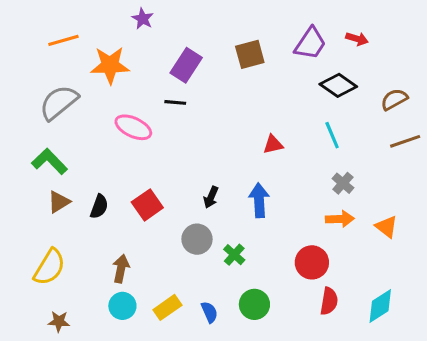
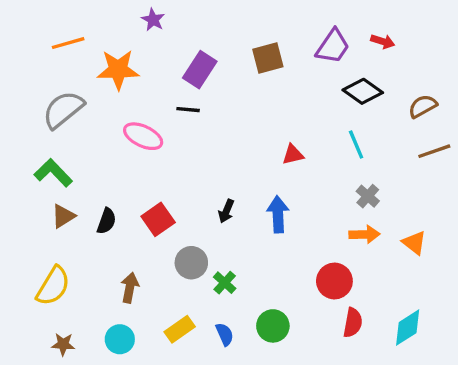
gray circle: (197, 239) -> (191, 263), moved
green cross: (234, 255) -> (225, 283), moved
cyan circle: (122, 306) -> (120, 339), moved

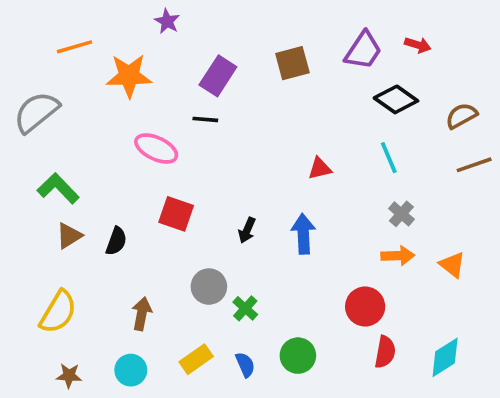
gray semicircle: (63, 110) -> (36, 112), moved
red square: (158, 219) -> (176, 214), moved, turned -36

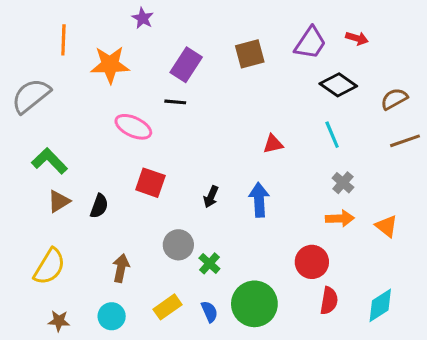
orange line: (74, 47) -> (63, 40), turned -72
green circle: (298, 356) -> (254, 304), size x1.5

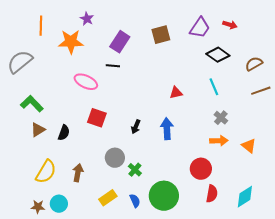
purple star: (143, 18) -> (87, 19), moved
yellow semicircle: (49, 267) -> (46, 172), moved
cyan circle: (112, 316) -> (59, 204), moved

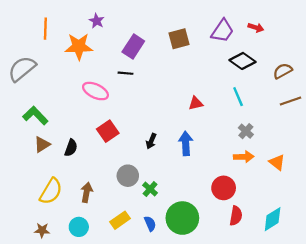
red square: (97, 118) -> (108, 131), turned 36
cyan circle: (59, 204) -> (79, 227), moved

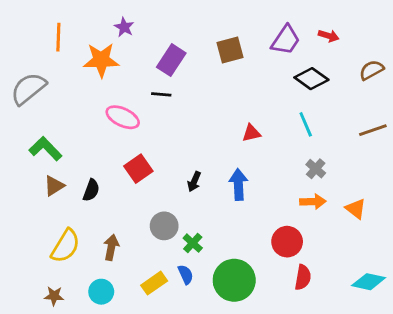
brown semicircle: (283, 71) -> (371, 70), moved
cyan diamond: (273, 219) -> (369, 282), moved, turned 45
blue semicircle: (150, 224) -> (186, 275), moved

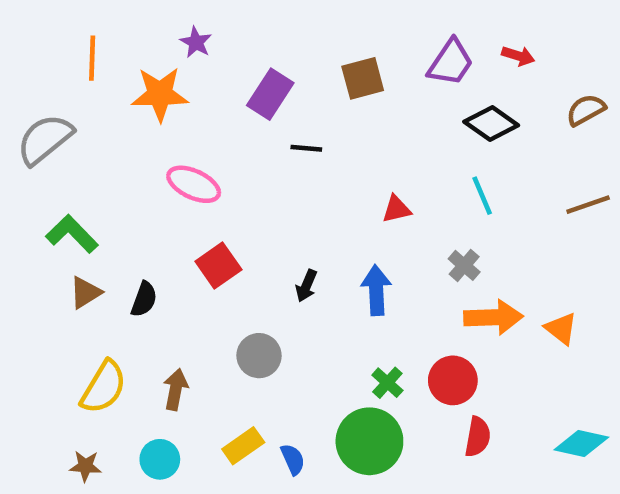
black line: (161, 94) -> (306, 148), moved
gray cross: (316, 169) -> (464, 265), moved
orange arrow: (313, 202) -> (493, 317), size x1.4
green cross: (193, 243) -> (387, 383), moved
blue semicircle: (186, 275) -> (293, 459), moved

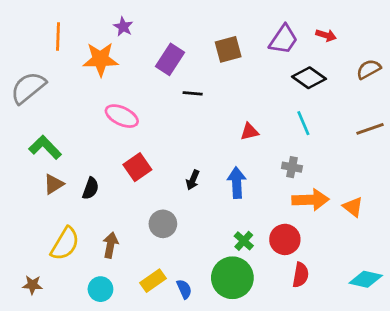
gray cross: (464, 265) -> (292, 167), turned -30
brown star: (85, 466) -> (32, 285), moved

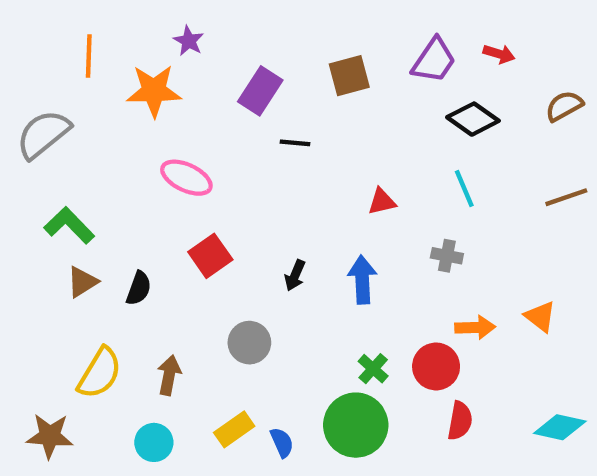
orange arrow: (310, 200) -> (475, 327), moved, size x0.7
brown star: (32, 285) -> (50, 436), size x1.5

